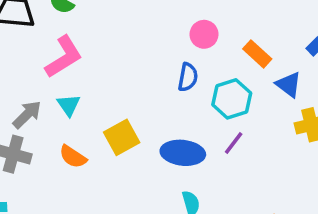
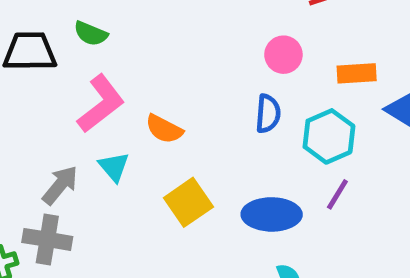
orange rectangle: (257, 54) -> (357, 73), turned -40
orange semicircle: (73, 157) -> (164, 129), moved

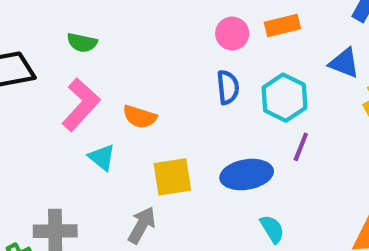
green semicircle: (91, 34) -> (82, 43), moved
orange rectangle: (357, 73) -> (282, 25), moved
gray arrow: (60, 185) -> (142, 225), moved
yellow square: (188, 202) -> (172, 177), turned 36

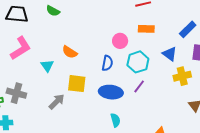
pink circle: (232, 33) -> (120, 41), moved
blue semicircle: (228, 87) -> (107, 63), moved
pink L-shape: (81, 105) -> (21, 48), moved

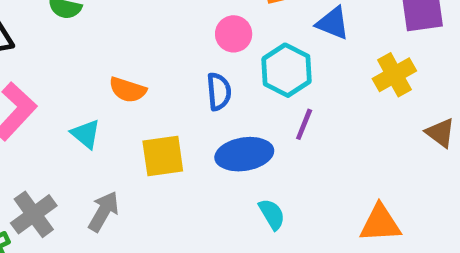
blue triangle: (170, 54) -> (333, 23), moved
gray cross: (16, 93) -> (34, 214), turned -36
gray arrow: (57, 102) -> (103, 211), moved

